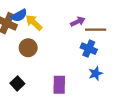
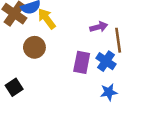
brown line: (96, 30) -> (118, 40), turned 72
purple rectangle: (59, 85) -> (82, 62), moved

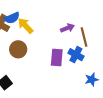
blue star: (109, 92) -> (92, 79), moved

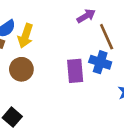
yellow arrow: (25, 26) -> (25, 36), turned -108
purple arrow: (67, 28) -> (86, 16), moved

